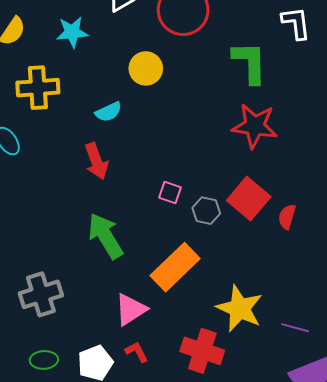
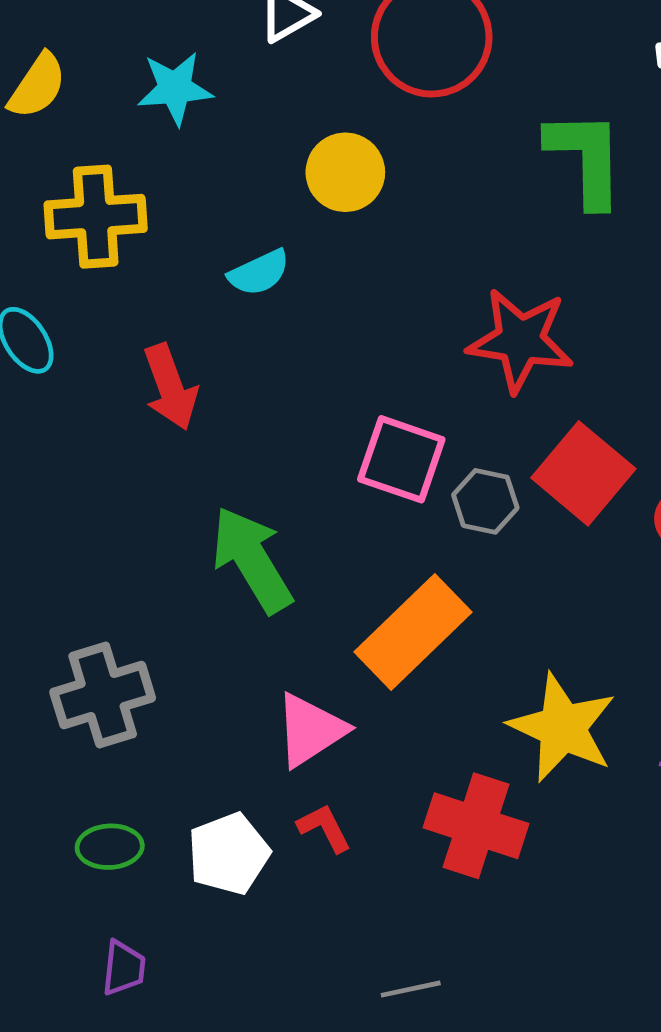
red star: (255, 126) -> (520, 340), moved
red arrow: (96, 161) -> (170, 387), moved
pink square: (170, 193) -> (401, 459), size x1.6

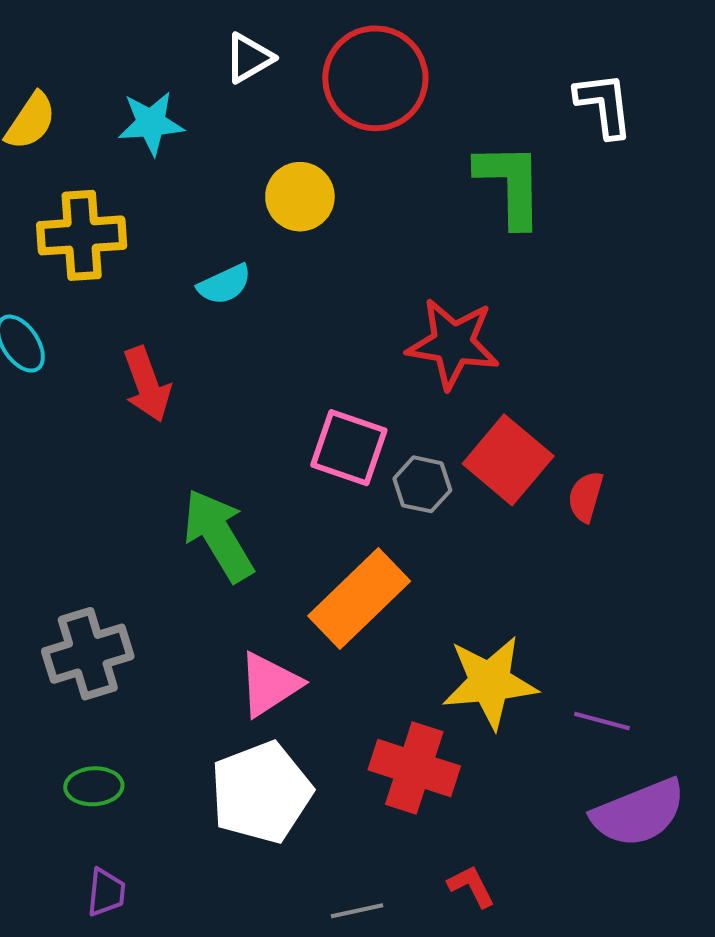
yellow star: (562, 728) -> (490, 682), turned -30
red L-shape: (324, 828) -> (471, 886), moved
white pentagon: (229, 854) -> (261, 792), moved, size x1.4

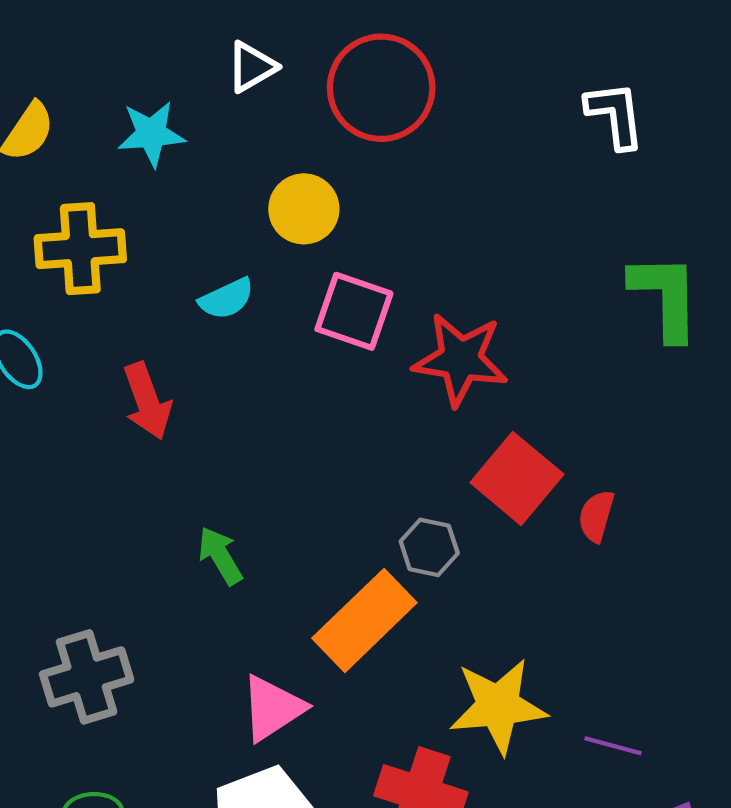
green L-shape: (510, 184) -> (665, 297), moved
pink square: (349, 448) -> (354, 311), moved
gray hexagon: (422, 484) -> (429, 547), moved
green arrow: (218, 535) -> (220, 556), size x0.6

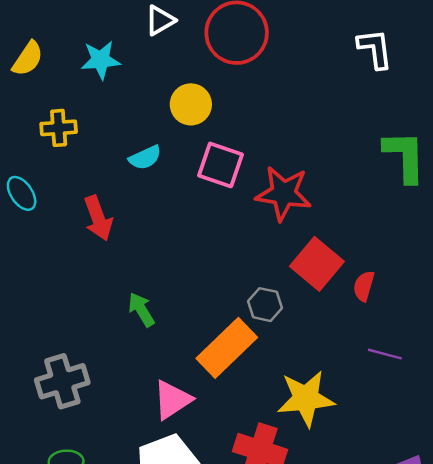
yellow cross: (80, 249) -> (59, 128), size x0.7
purple line: (613, 746) -> (385, 354), moved

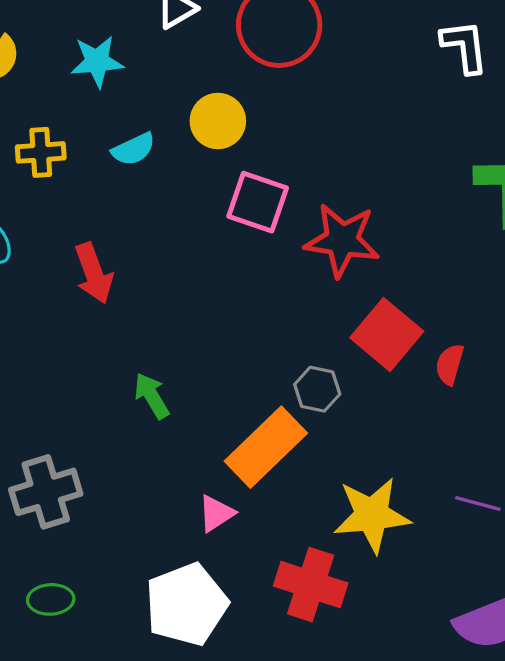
cyan semicircle: (145, 158) -> (133, 149), moved
purple line: (385, 354) -> (478, 503), moved
pink triangle: (172, 400) -> (216, 513), moved, size x0.7

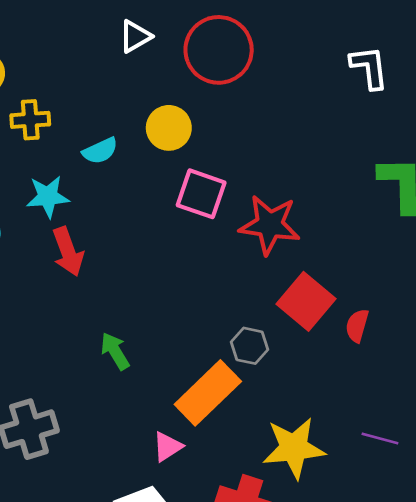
cyan star: (97, 61) -> (48, 196), moved
yellow cross: (41, 152) -> (30, 120), moved

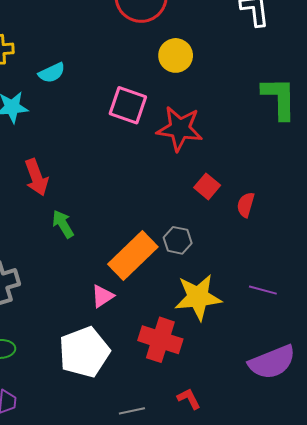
yellow circle: (169, 128) -> (176, 55), moved
red arrow: (68, 252) -> (36, 177), moved
red square: (306, 301) -> (207, 186), size x0.6
gray hexagon: (250, 346) -> (178, 240), moved

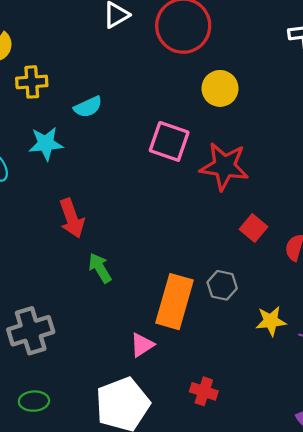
orange rectangle: (133, 256) -> (175, 302), turned -30
yellow star: (198, 297) -> (271, 321), moved, size x0.6
red cross: (160, 340) -> (204, 391), size x0.6

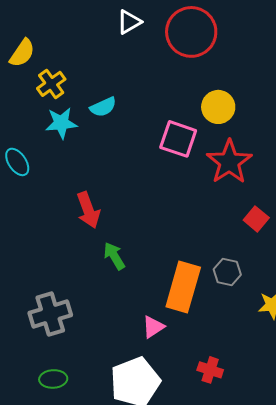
yellow cross: (32, 82) -> (51, 84), turned -32
yellow circle: (220, 88) -> (218, 107), moved
cyan star: (46, 144) -> (61, 123), moved
red star: (224, 166) -> (229, 162), turned 30

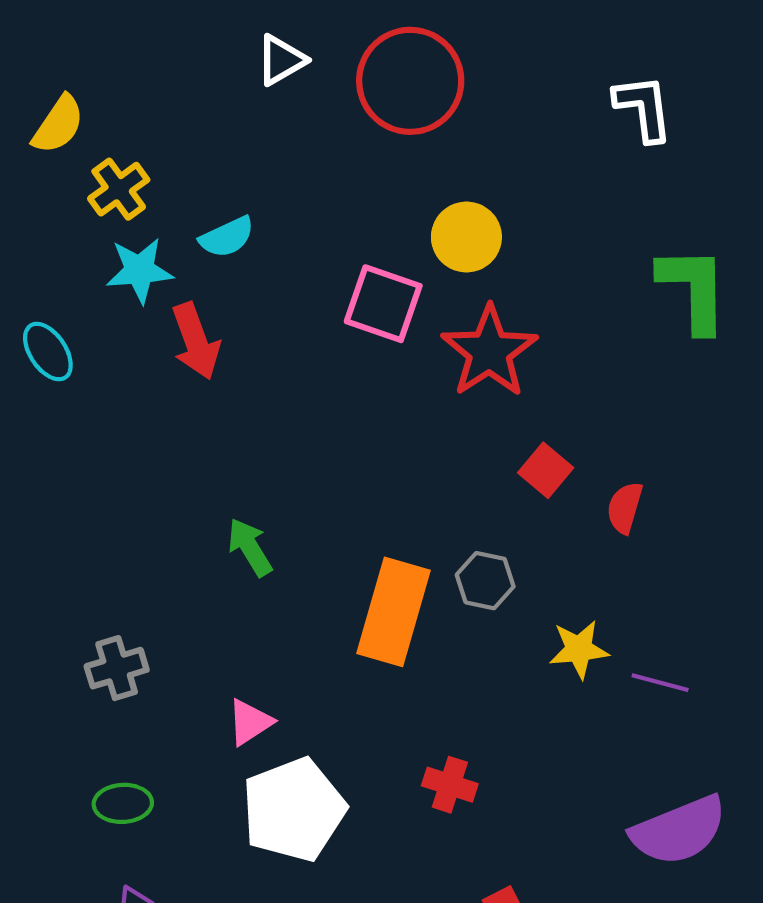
red arrow: (88, 210) -> (196, 341), moved
gray cross: (50, 314) -> (117, 668), size x0.7
pink triangle: (153, 327) -> (250, 722), moved

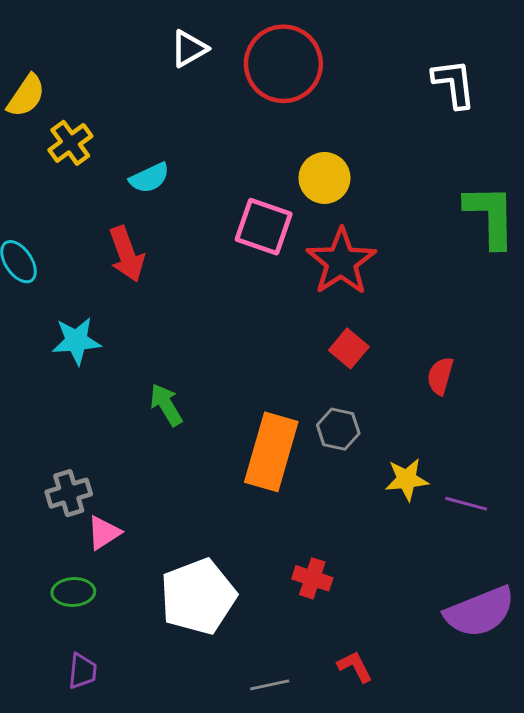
cyan star: (140, 270) -> (76, 341), moved
red square: (546, 470) -> (349, 348), moved
pink triangle: (250, 722) -> (104, 533), moved

